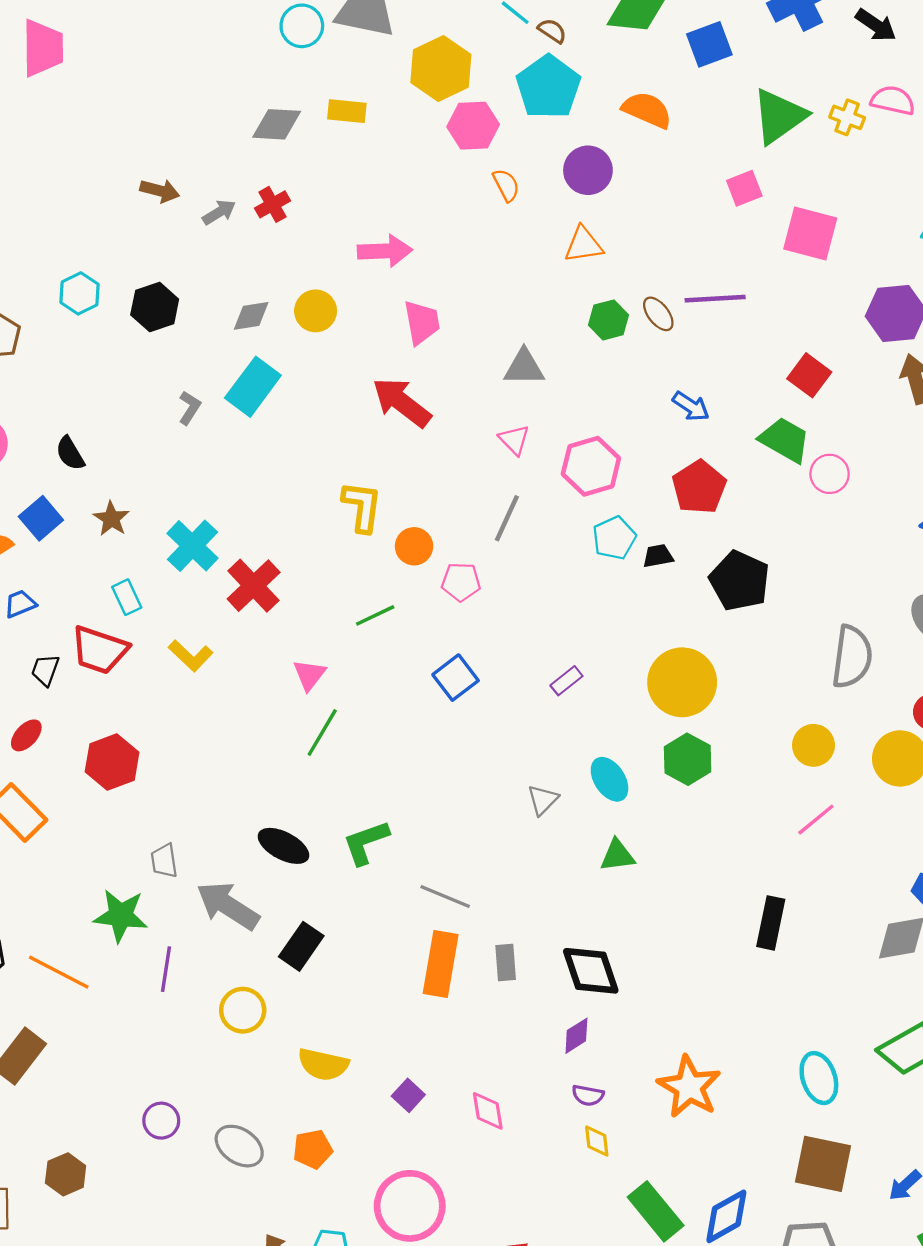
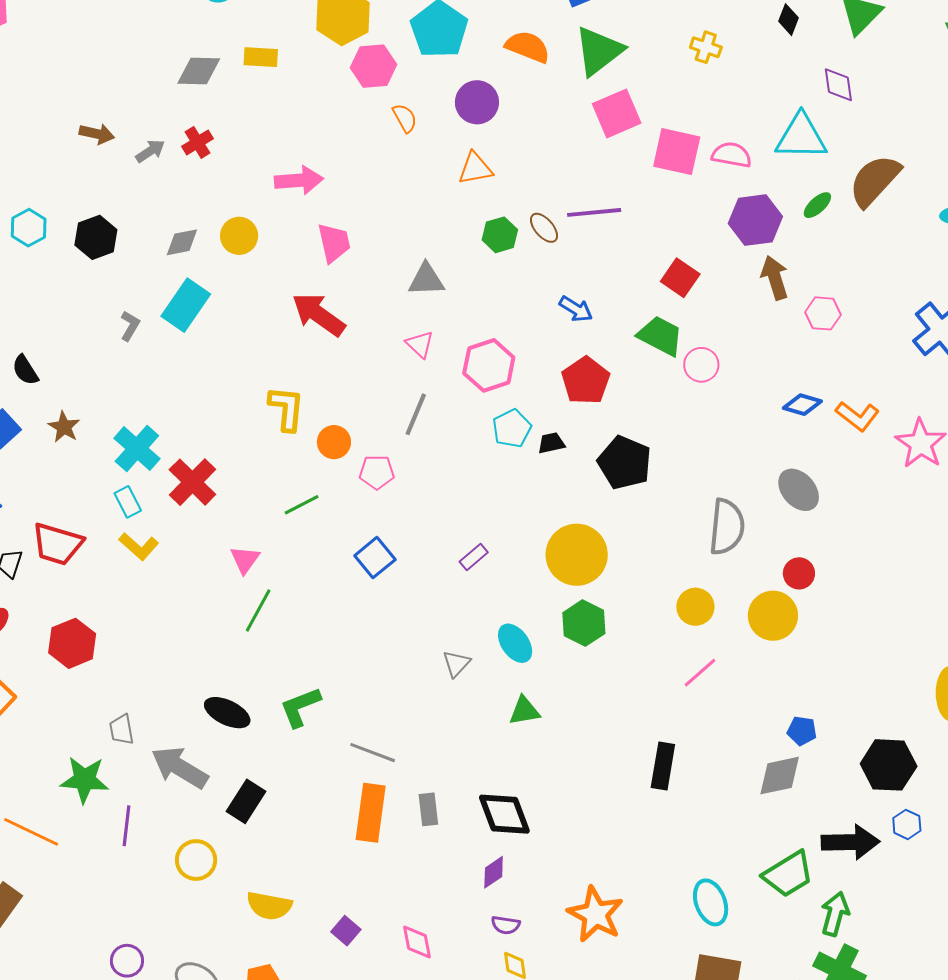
pink semicircle: (893, 100) -> (732, 155), moved
green triangle: (779, 116) -> (599, 51), moved
pink square: (744, 188) -> (617, 113), size x1.5
cyan rectangle: (127, 597) -> (128, 502), moved

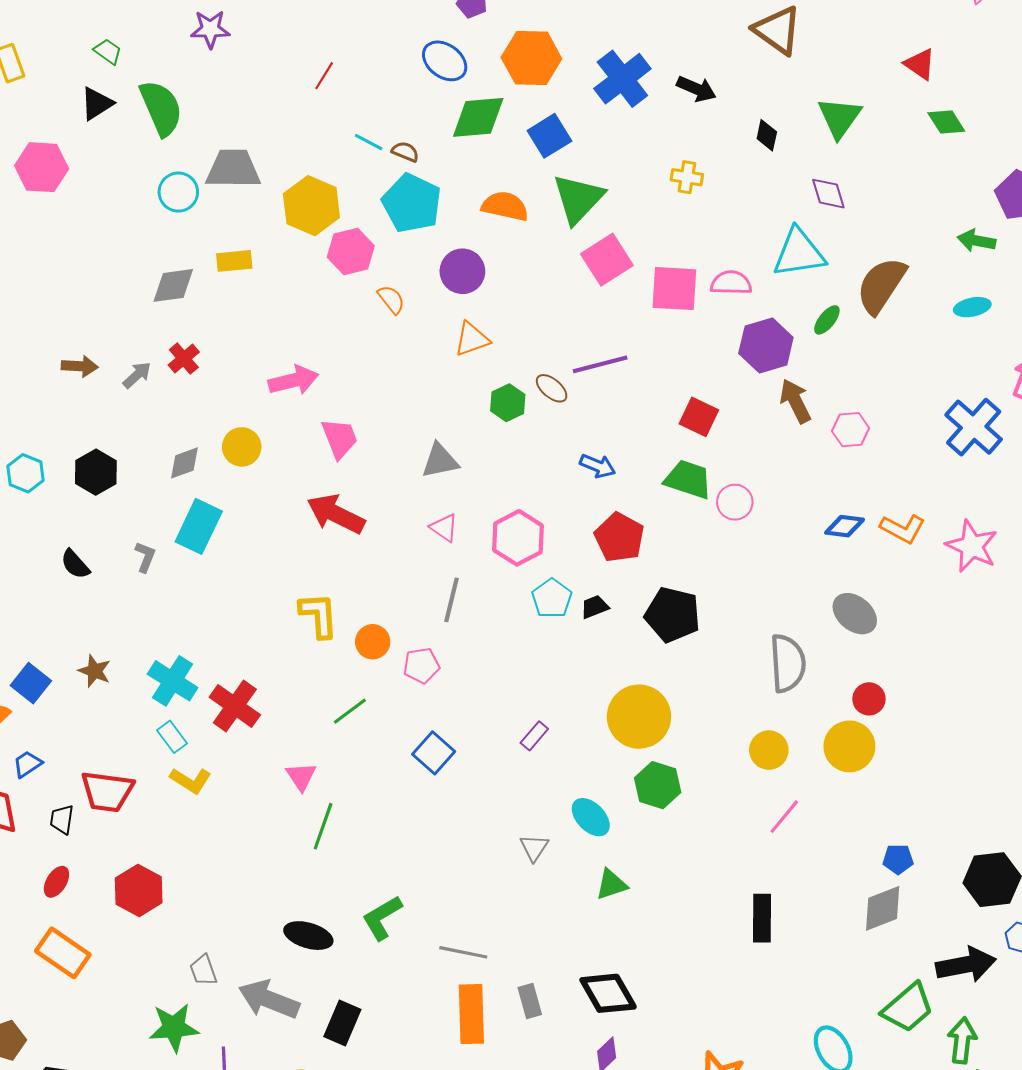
black semicircle: (25, 370) -> (75, 564), moved

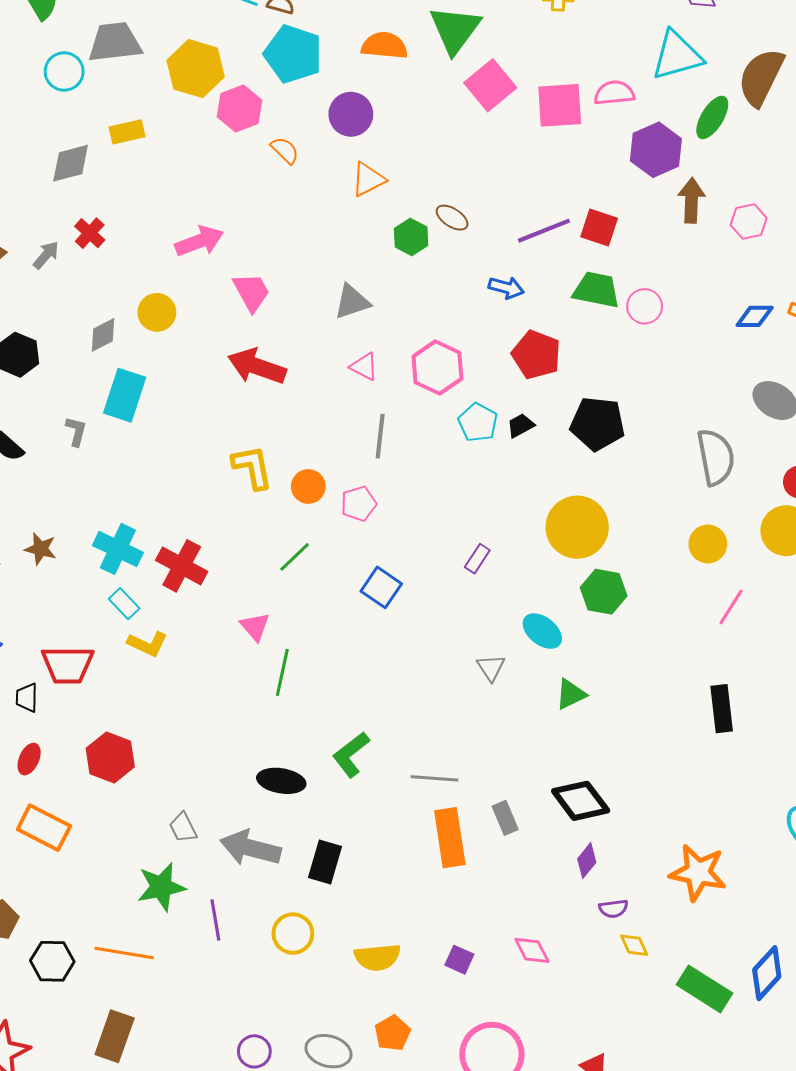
green ellipse: (827, 320) -> (712, 117), size x1.4
purple line: (600, 364) -> (544, 231), moved
brown arrow: (795, 401) -> (691, 200), turned 36

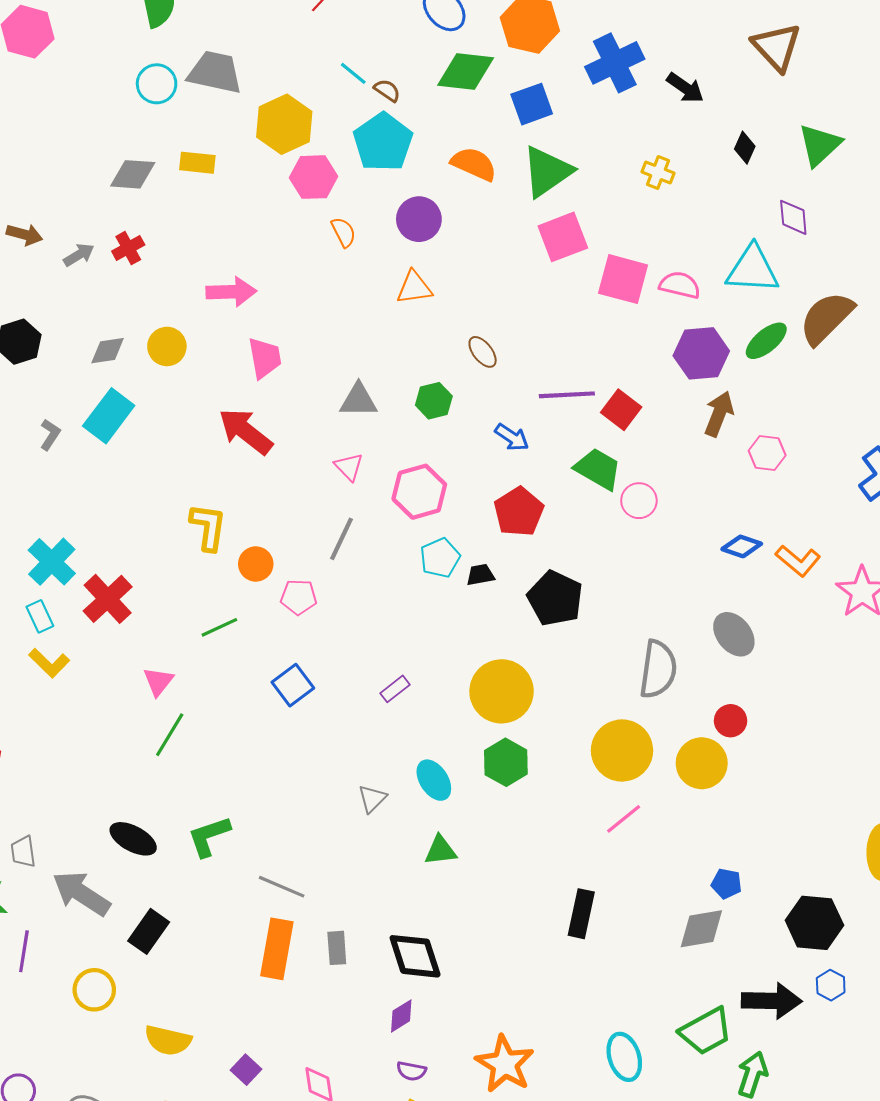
green hexagon: (411, 237) -> (434, 401), moved
yellow circle: (708, 544) -> (622, 750), size x1.6

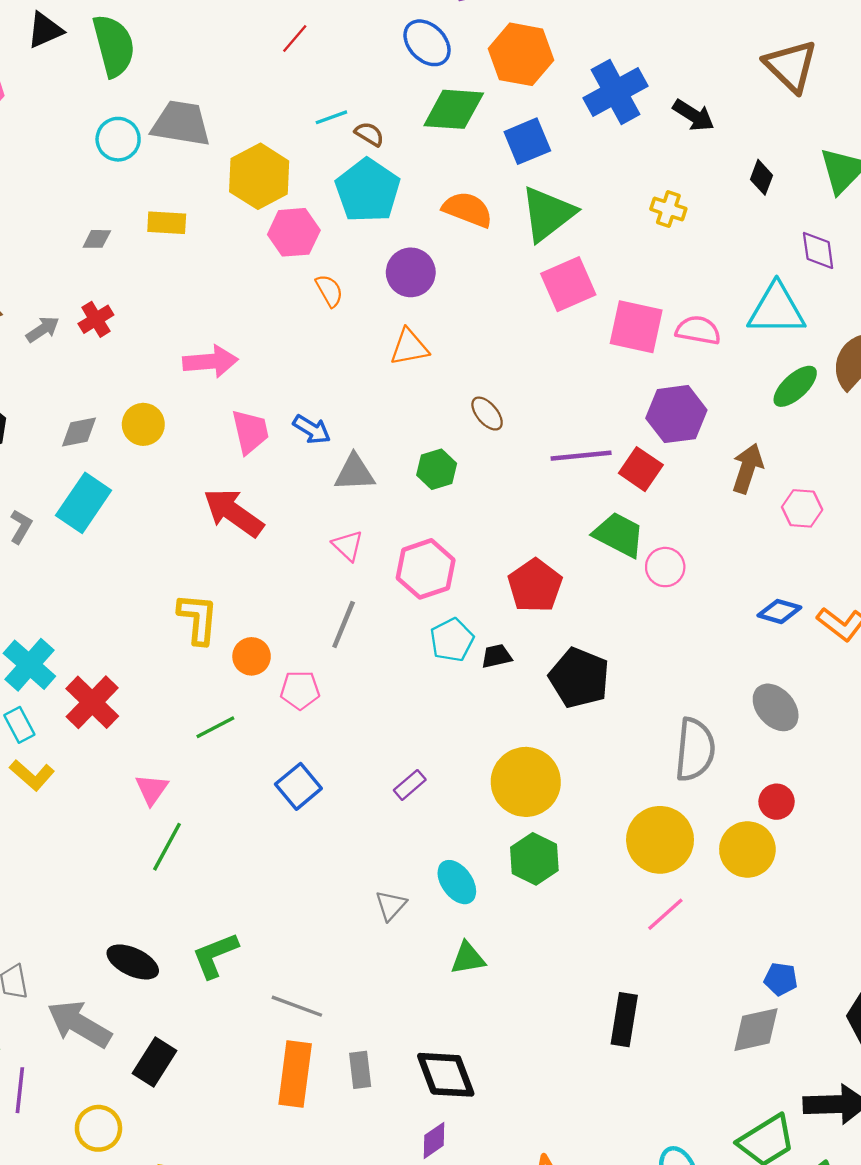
cyan line: (353, 73) -> (331, 117), turned -56
gray diamond: (133, 174) -> (97, 239), size x0.6
purple hexagon: (701, 353) -> (676, 414), moved
blue arrow: (512, 437) -> (312, 429), moved

